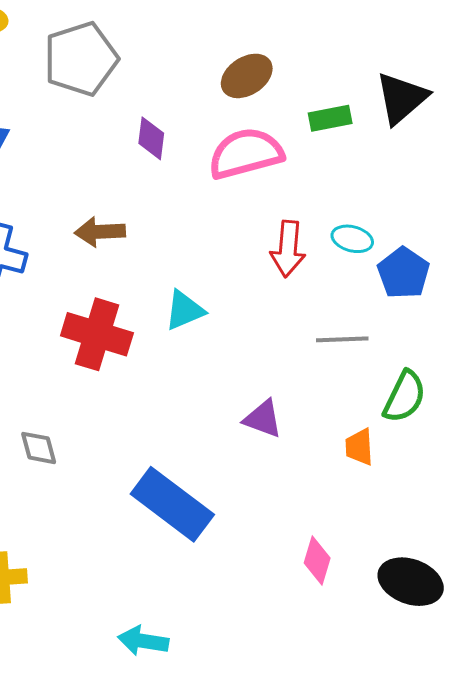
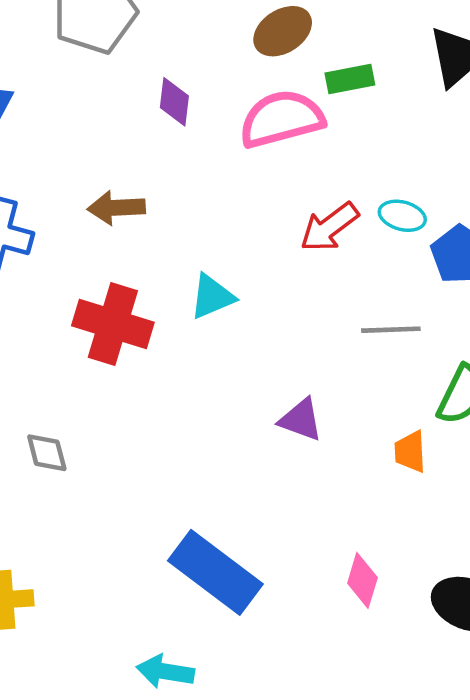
green rectangle: (330, 118) -> (350, 79), moved
red arrow: (288, 249) -> (329, 227), turned 48
blue rectangle: (172, 504) -> (215, 572), moved

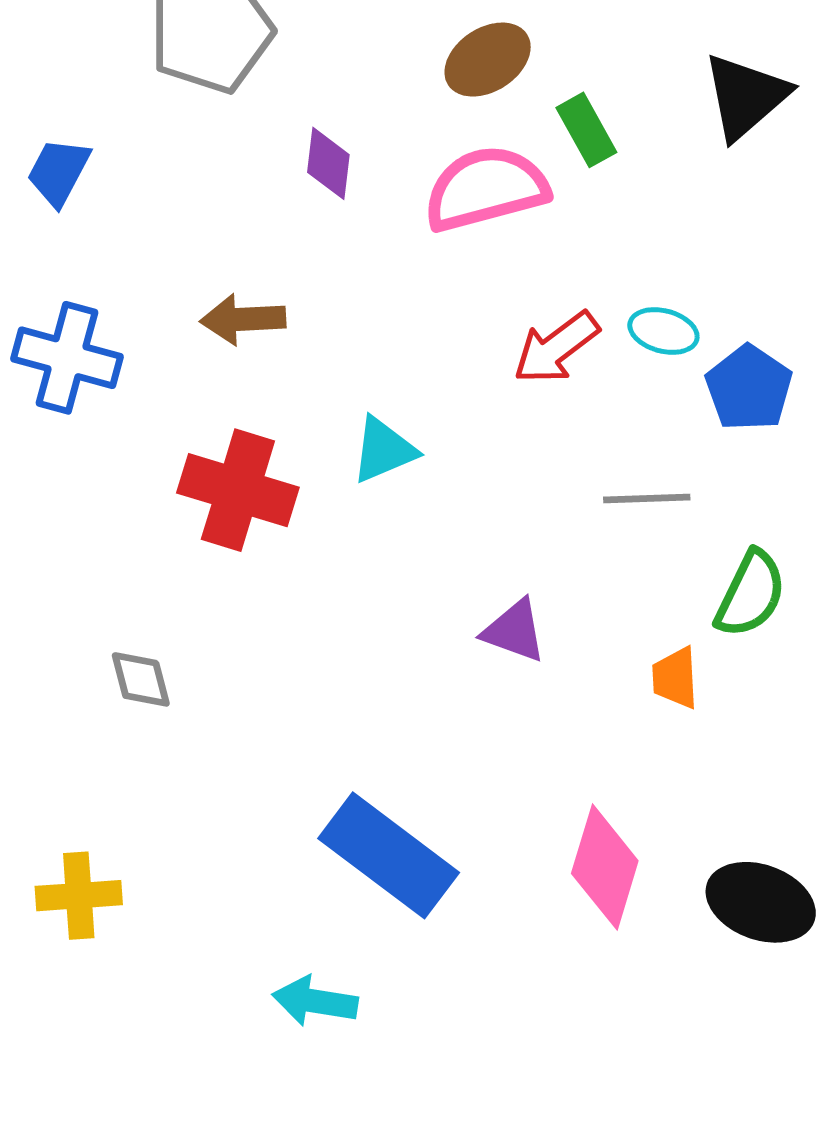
green rectangle: (350, 79) -> (586, 130), turned 72
pink diamond: (362, 580) -> (605, 867), size x1.5

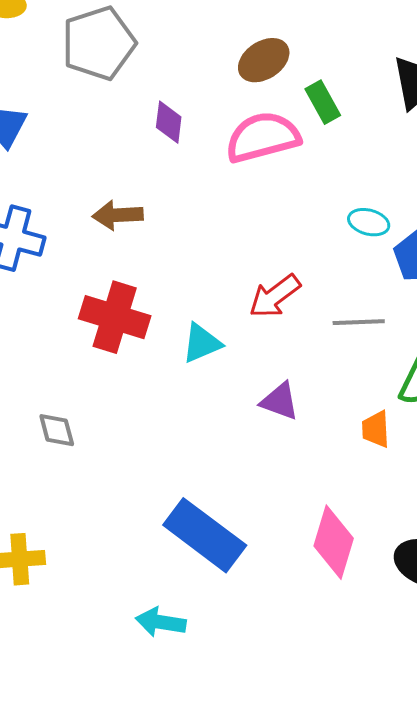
red arrow: (556, 348) -> (275, 296), moved
cyan triangle: (384, 450) -> (202, 343), moved

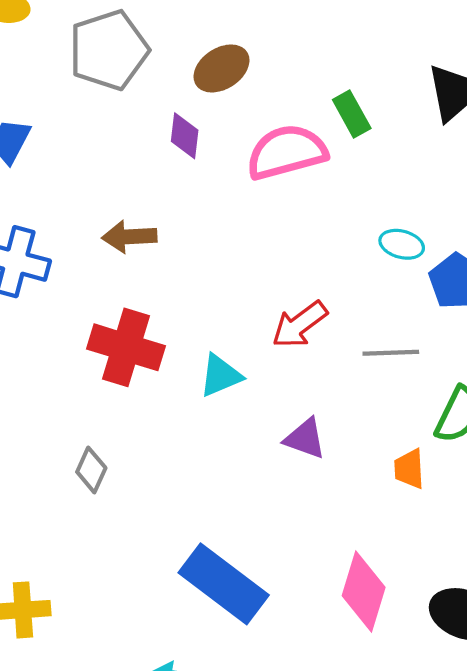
brown ellipse: (264, 60) -> (222, 68), moved
gray diamond: (57, 430) -> (91, 470), moved, turned 39

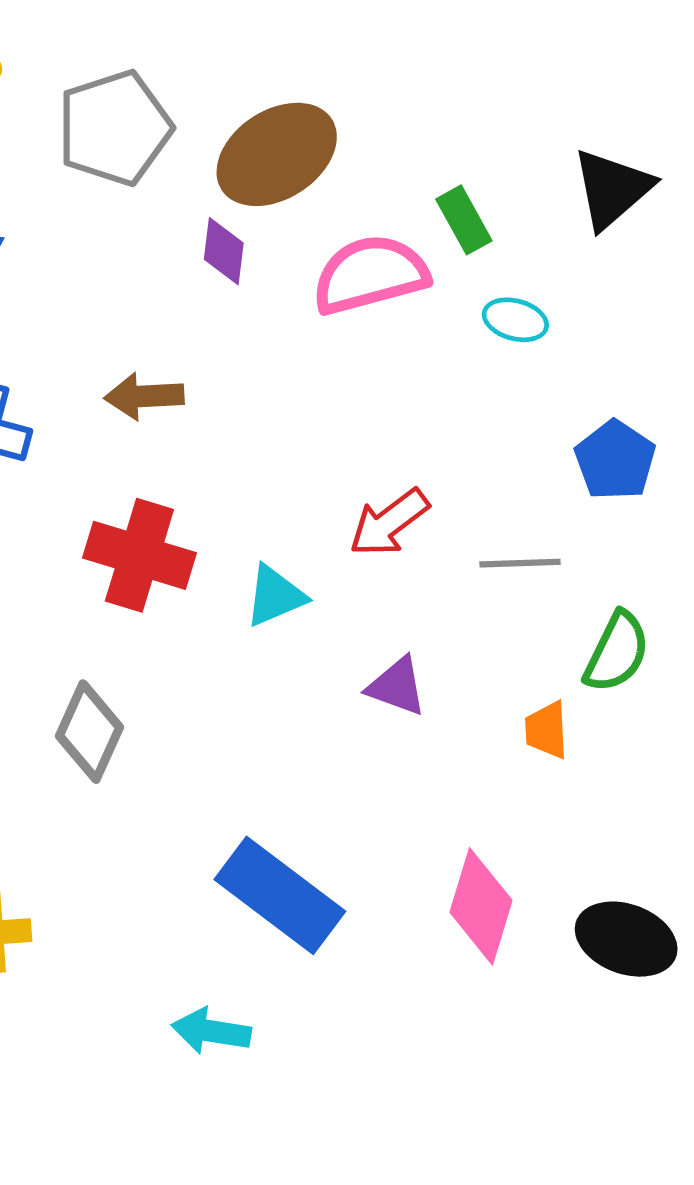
brown ellipse: (222, 68) -> (277, 154), size x1.5
cyan ellipse: (402, 244) -> (515, 320), moved
gray diamond: (91, 470) -> (90, 732), size x1.5

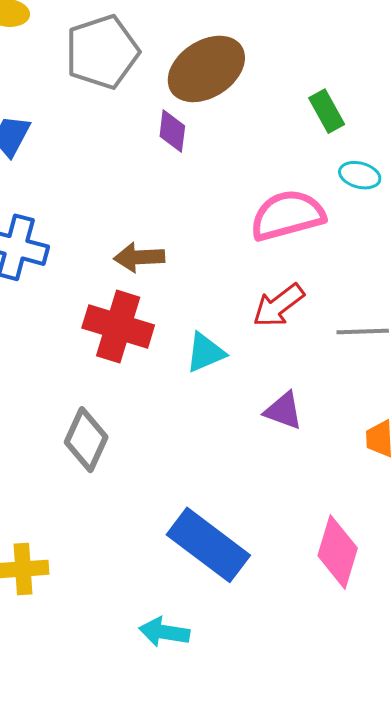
pink semicircle: (370, 275) -> (288, 215), moved
brown arrow: (144, 396) -> (139, 257), moved

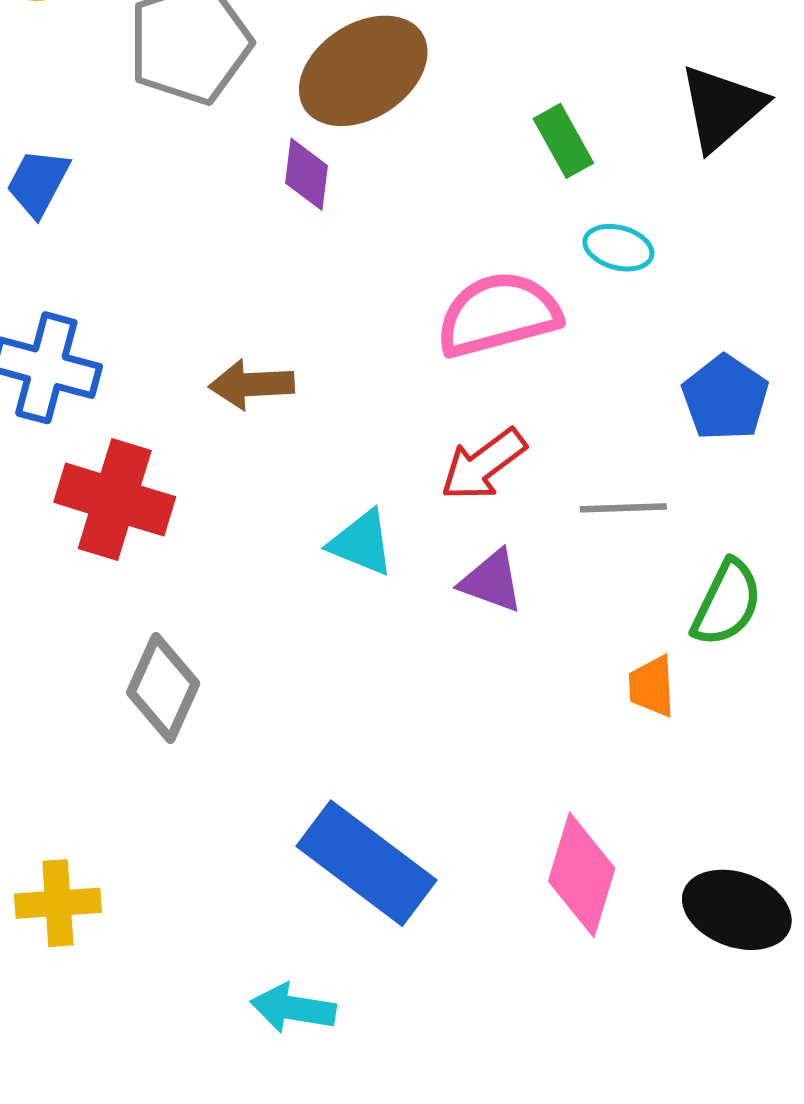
red cross: (118, 326) -> (115, 500), moved
cyan triangle: (205, 353) -> (362, 543), turned 45
purple triangle: (284, 411) -> (492, 581), moved

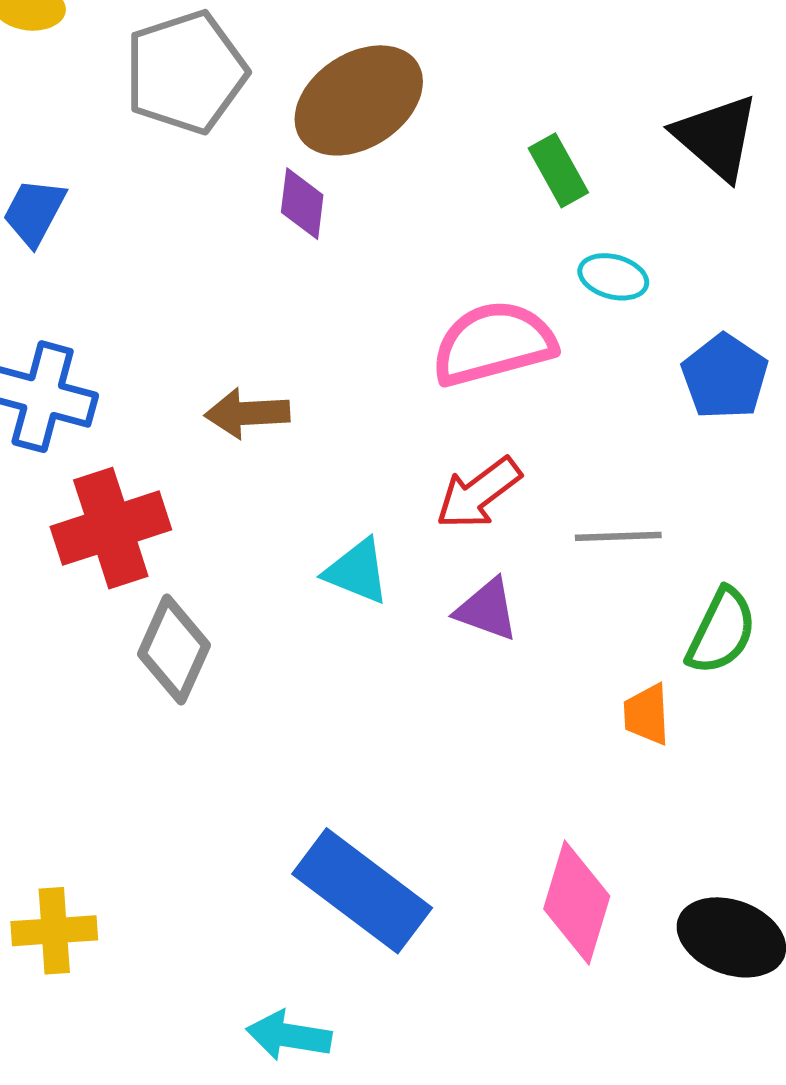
black triangle: (722, 108) -> (716, 137), turned -38
blue pentagon: (725, 398) -> (725, 377), moved
red cross: (115, 500) -> (111, 528), turned -35
gray diamond: (163, 688) -> (174, 650), moved

